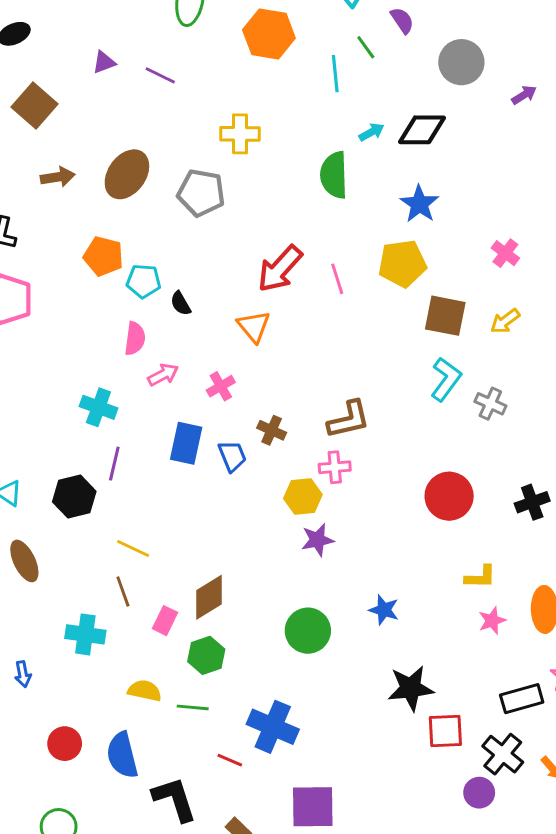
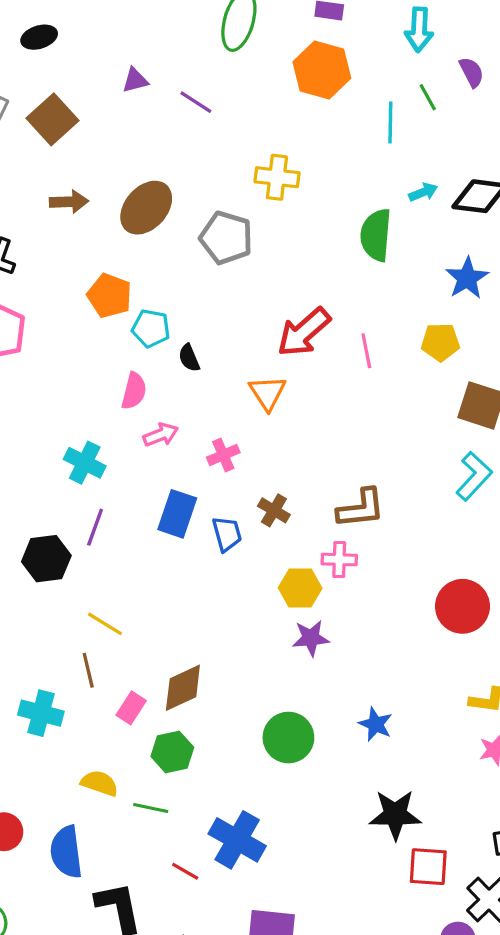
yellow pentagon: (402, 264) -> (440, 342), size x0.7

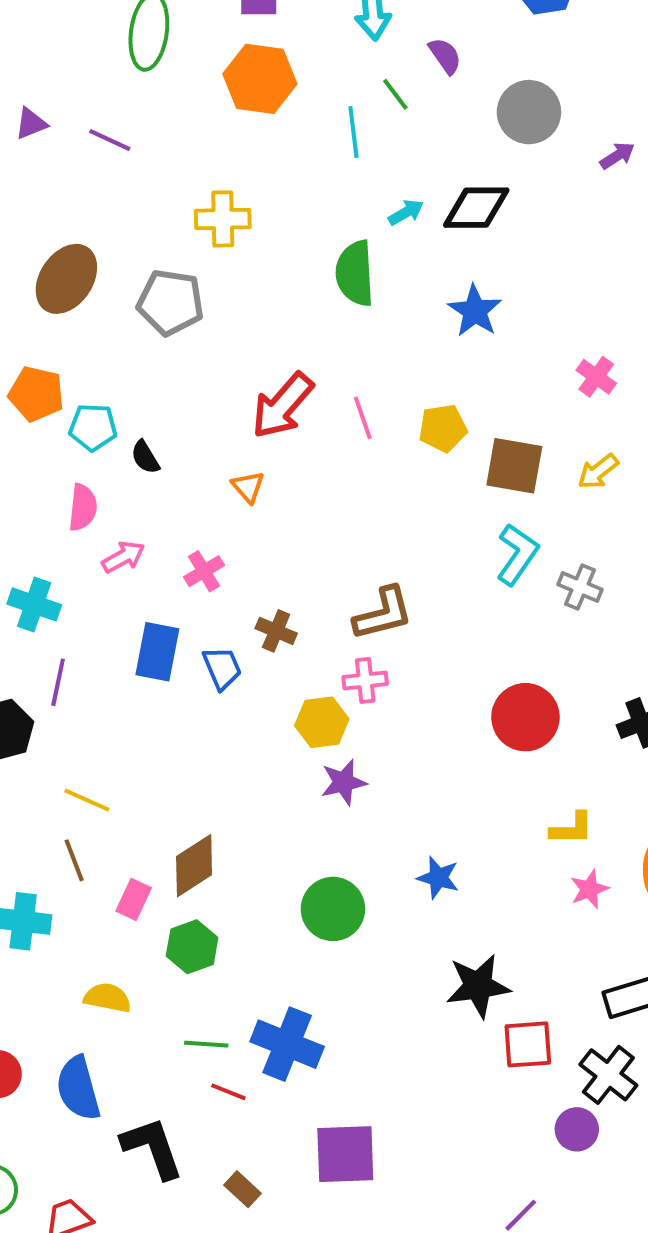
yellow pentagon: (440, 342) -> (443, 428), moved
orange triangle: (268, 393) -> (248, 487), size x0.7
green line: (151, 808) -> (206, 1044), moved

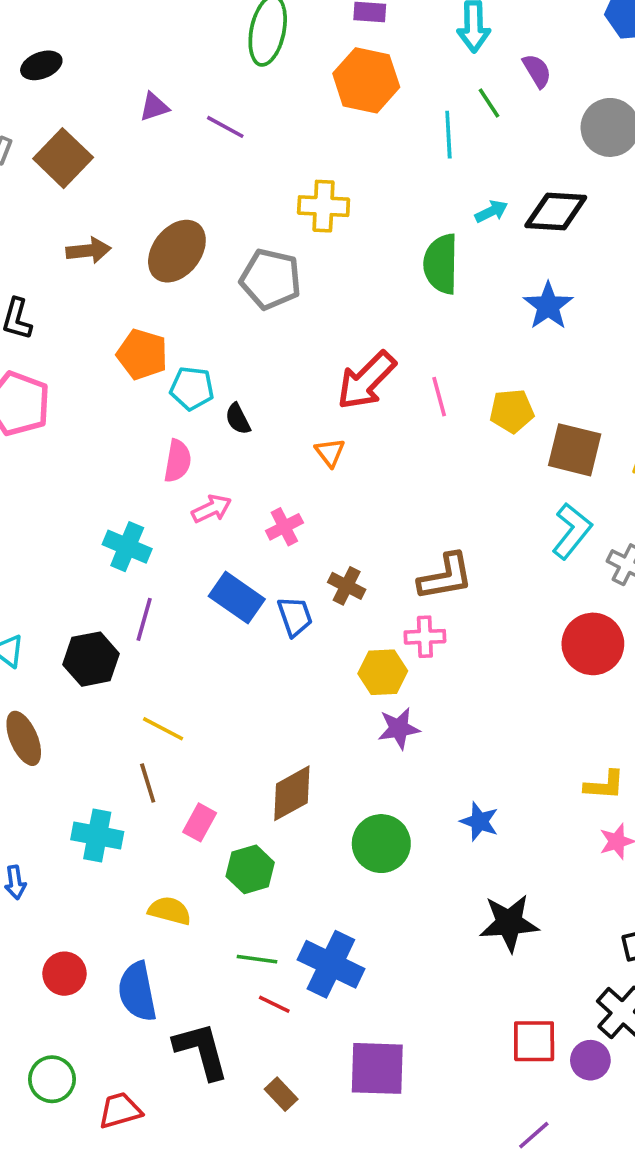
blue rectangle: (157, 652) -> (237, 598), turned -70
red circle: (525, 717) -> (593, 644), moved
brown diamond: (194, 866) -> (292, 793), moved
red square: (528, 1044) -> (534, 1041), moved

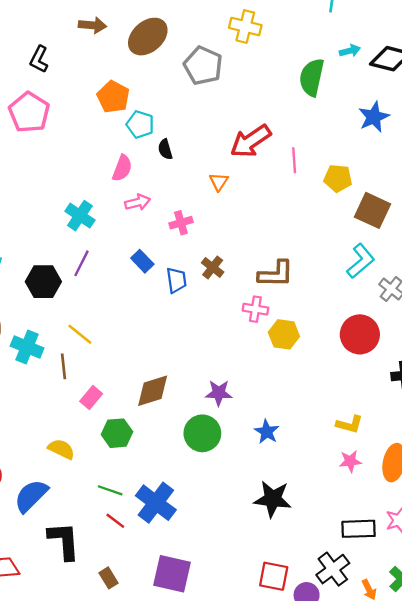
blue rectangle: (237, 598) -> (142, 261), size x0.7
yellow hexagon: (383, 672) -> (284, 334), moved
purple star: (399, 728) -> (219, 393), moved
cyan cross: (97, 836) -> (27, 347), moved
blue semicircle: (137, 992) -> (31, 496), turned 45

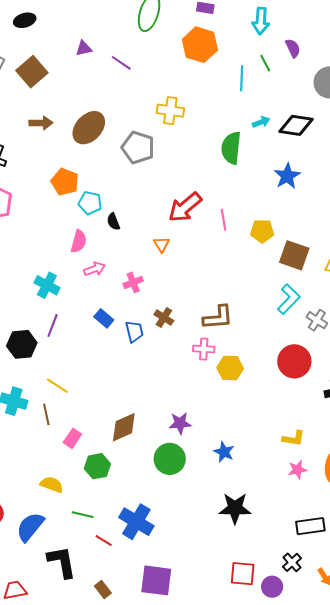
green line: (110, 490) -> (83, 515), moved
black cross: (333, 569) -> (292, 562), size x0.7

